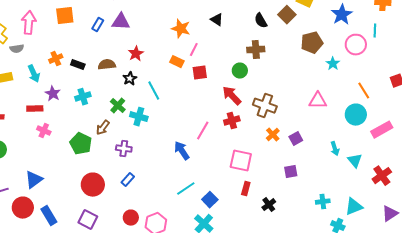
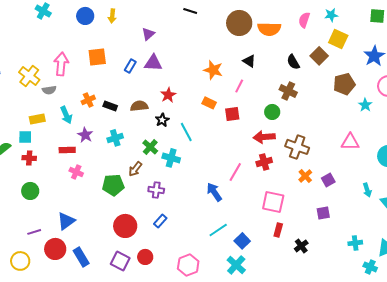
pink line: (194, 50) -> (239, 86), moved
brown cross: (256, 50) -> (288, 91), turned 30
red arrow: (232, 96) -> (264, 137), turned -50
green pentagon: (81, 144) -> (113, 185), turned -30
red circle: (131, 218) -> (145, 257), moved

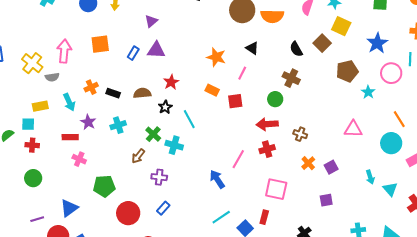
brown cross: (297, 147) -> (300, 134), size x0.6
green pentagon: (113, 185) -> (104, 186), moved
red rectangle: (278, 230) -> (264, 217), moved

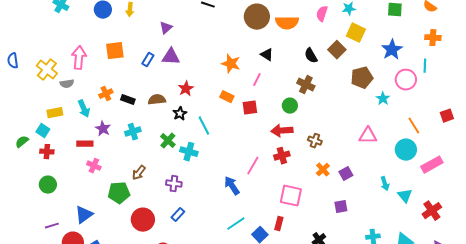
cyan square: (28, 124) -> (43, 131), turned 32
brown arrow: (138, 156) -> (139, 173), moved

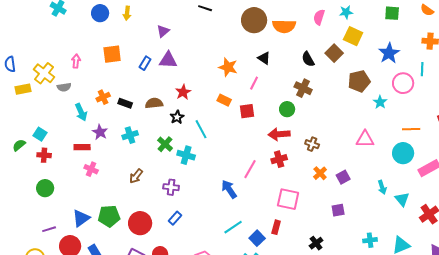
pink arrow: (79, 58) -> (76, 61), size x0.6
yellow rectangle: (55, 113) -> (23, 89), moved
orange line: (414, 126) -> (411, 129), turned -60
green pentagon: (119, 193) -> (109, 216), moved

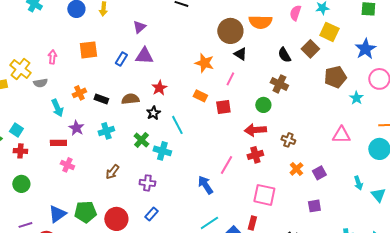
brown circle: (254, 20) -> (230, 31), moved

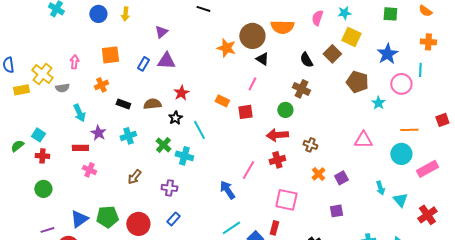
orange star: (204, 63) -> (226, 48), moved
brown pentagon: (335, 77) -> (357, 82), turned 30
orange cross: (79, 93) -> (101, 85), moved

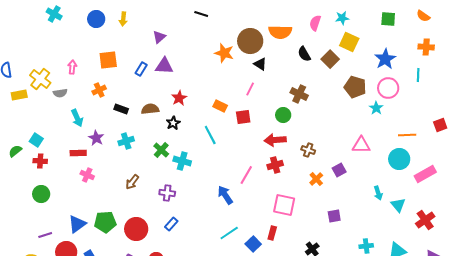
black semicircle: (306, 60) -> (304, 54), moved
pink circle: (401, 84) -> (388, 88), moved
cyan line: (199, 130) -> (210, 135), moved
purple square: (341, 178) -> (339, 170), moved

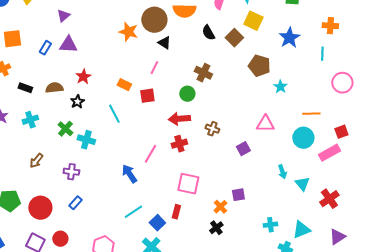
pink circle: (388, 88) -> (342, 83), moved
red square: (440, 125) -> (341, 132), moved
orange cross: (316, 179) -> (220, 207), moved

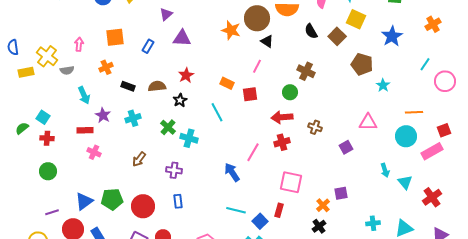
orange cross: (330, 26) -> (433, 24), turned -35
purple triangle: (68, 45) -> (182, 38), moved
cyan line: (322, 54) -> (425, 64), moved, turned 32
blue rectangle: (75, 203) -> (178, 201), turned -48
cyan line: (133, 212) -> (236, 210), turned 48

